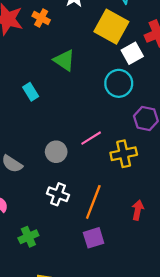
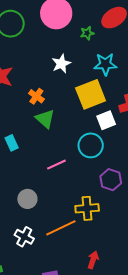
orange cross: (41, 18) -> (36, 96), moved
yellow square: (111, 27) -> (91, 94), turned 32
pink line: (91, 138) -> (56, 165), moved
orange line: (93, 202) -> (61, 228), moved, turned 36

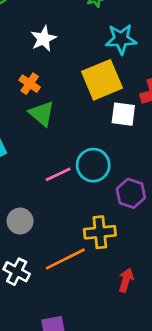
white star: (61, 64) -> (43, 39), moved
white square: (106, 120) -> (123, 114), turned 30
cyan circle: (91, 145) -> (93, 165), moved
red arrow: (93, 260) -> (126, 280), moved

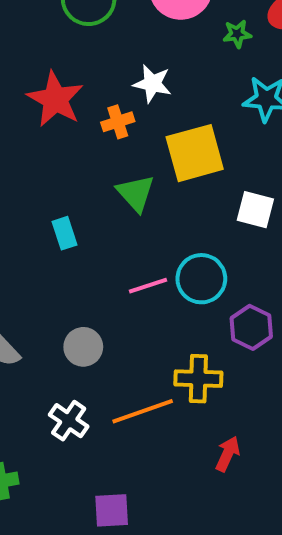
white star: (43, 39) -> (152, 84), turned 30
yellow square: (102, 80) -> (195, 153), moved
orange cross: (30, 84) -> (118, 122), moved, turned 30

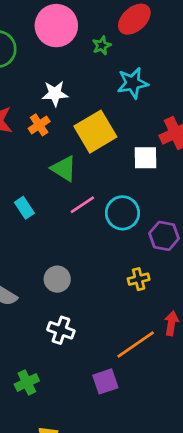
pink line: (148, 286) -> (82, 205), moved
yellow cross: (198, 379) -> (139, 279), size x0.7
orange line: (143, 411) -> (136, 345), moved

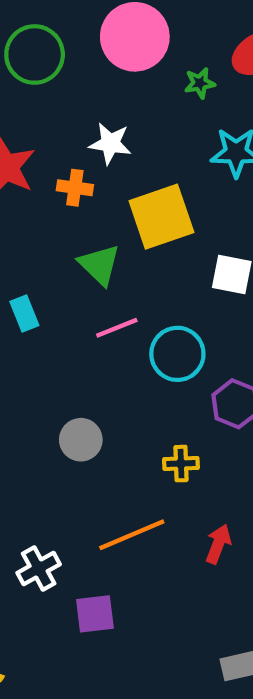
orange cross: (39, 125) -> (75, 188), turned 30
gray circle: (57, 279) -> (81, 440), moved
white cross: (61, 330) -> (39, 569), moved, turned 30
orange line: (136, 345) -> (132, 535), moved

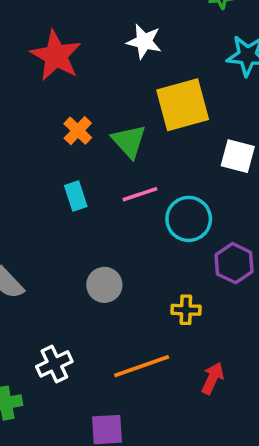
orange cross: (75, 188) -> (78, 131), moved, turned 32
cyan rectangle: (24, 313) -> (76, 196), moved
white cross: (39, 569) -> (54, 364), moved

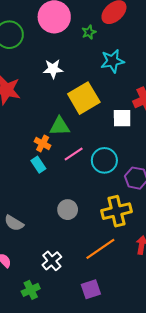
orange cross: (78, 131) -> (43, 144), moved
green triangle: (129, 141) -> (60, 126), turned -35
yellow cross: (186, 310) -> (117, 211), size x1.8

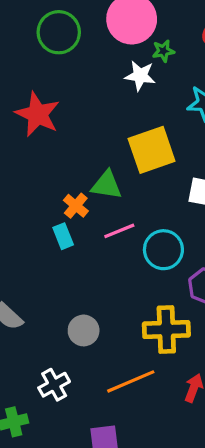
green star: (89, 32) -> (163, 51), moved
white star: (53, 69) -> (140, 76), moved
gray circle: (68, 210) -> (84, 330), moved

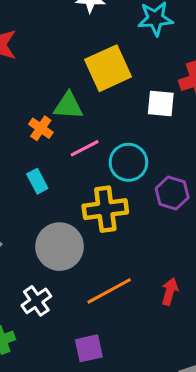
cyan rectangle: (63, 236) -> (37, 181), moved
yellow cross: (166, 329) -> (105, 209), moved
gray circle: (84, 330) -> (60, 247), size x1.6

